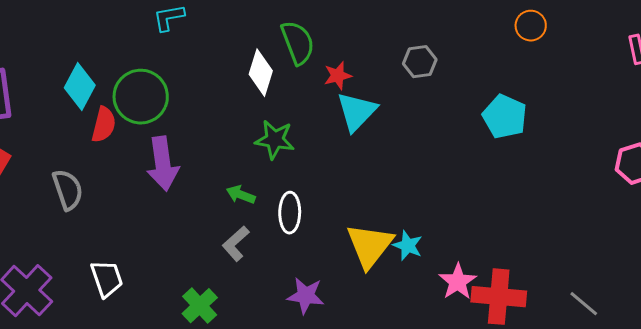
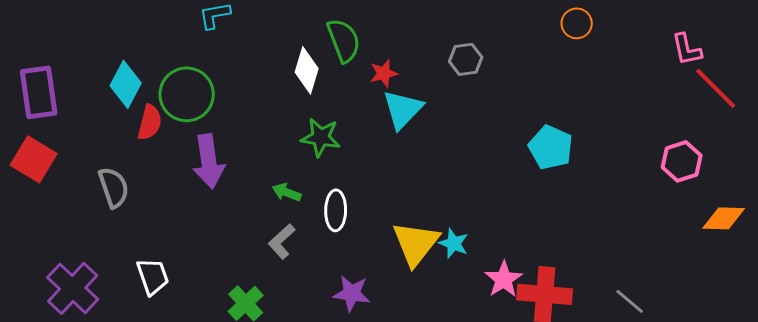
cyan pentagon: (505, 117) -> (551, 147), moved

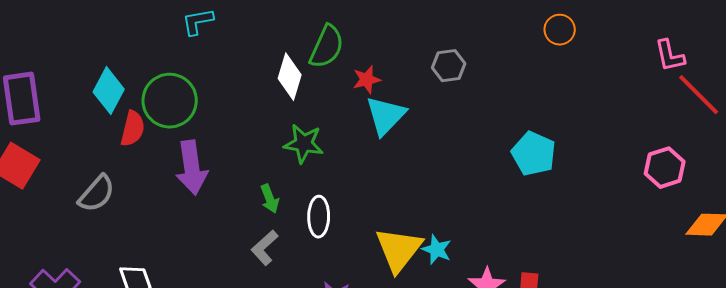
green semicircle: (344, 40) -> (327, 47), turned 45
gray semicircle: (114, 187) -> (97, 194), turned 60
green arrow: (287, 192) -> (270, 199), turned -132

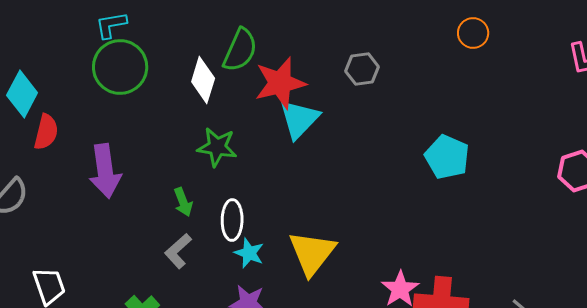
red star: (367, 80) -> (280, 83), size x1.8
green circle: (170, 101) -> (120, 67), moved
cyan star: (437, 250) -> (249, 253), moved

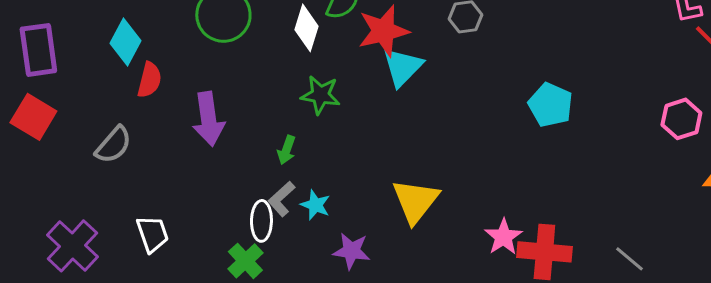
green arrow: (183, 202) -> (286, 150), turned 40
white ellipse: (232, 220) -> (261, 221), moved
cyan star: (249, 253) -> (315, 205), moved

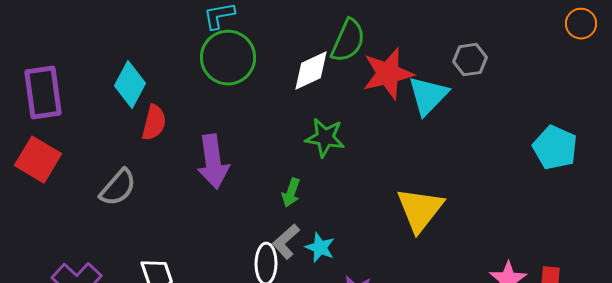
white diamond: (306, 28) -> (311, 71), turned 48
cyan triangle: (402, 67) -> (428, 96), moved
yellow triangle: (415, 201) -> (420, 210), moved

